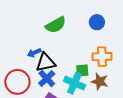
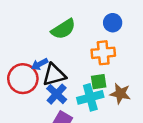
orange cross: (102, 57) -> (103, 53), moved
red circle: (17, 82) -> (23, 79), moved
cyan cross: (74, 83) -> (90, 97), turned -35

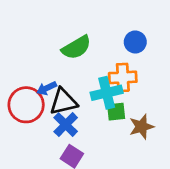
brown star: (120, 94) -> (141, 127), turned -30
cyan cross: (90, 97) -> (107, 93), moved

